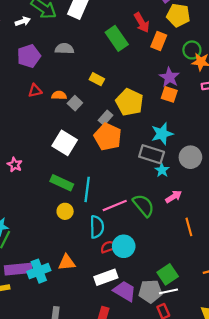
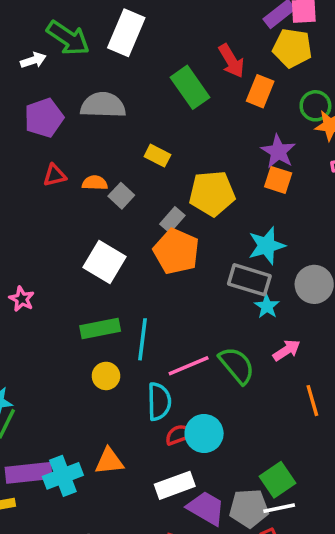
gray semicircle: (64, 49) -> (103, 105), size x1.4
yellow pentagon: (129, 102) -> (212, 193), turned -30
green rectangle: (62, 183) -> (100, 329), turned -35

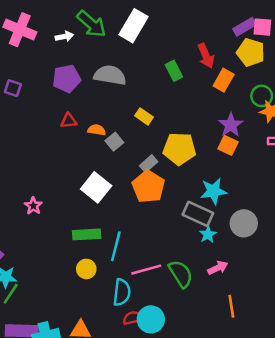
green rectangle: (190, 87) -> (174, 71), size x0.7

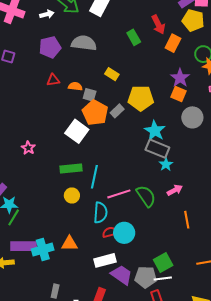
gray square: (114, 142) -> (90, 95), turned -32
orange pentagon: (148, 187) -> (95, 113), moved
cyan star: (213, 191) -> (155, 131), moved, turned -30
gray circle: (244, 223) -> (192, 117), moved

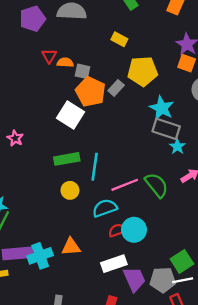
yellow rectangle: (112, 74) -> (119, 39), moved
red triangle: (53, 80) -> (49, 56), moved, turned -48
cyan semicircle: (100, 213) -> (105, 208), turned -110
purple trapezoid: (122, 275) -> (134, 279), turned 35

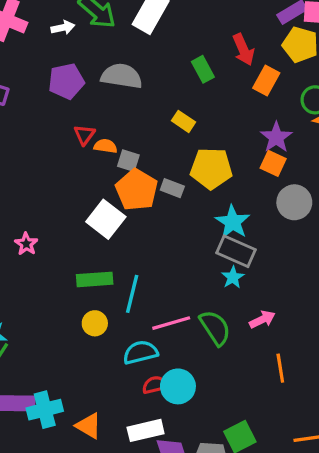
gray rectangle: (116, 88) -> (172, 188), turned 63
cyan star: (177, 146) -> (233, 277), moved
orange triangle: (71, 247) -> (89, 426), moved, turned 30

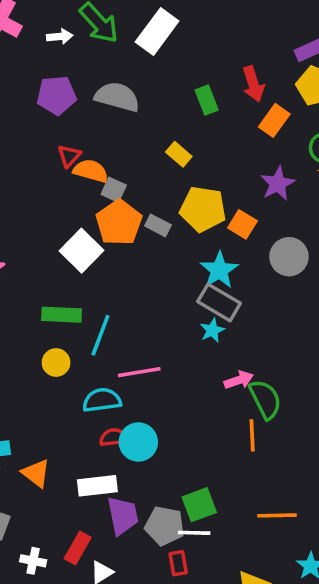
orange semicircle: (106, 146) -> (91, 171), size x1.4
orange square: (273, 163) -> (242, 224), moved
green semicircle: (215, 328) -> (265, 399), moved

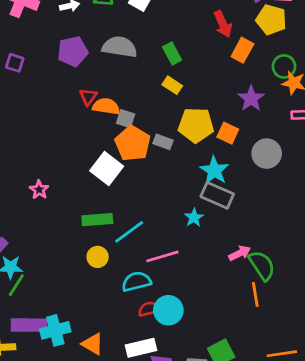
green rectangle: (207, 100) -> (172, 53), moved
cyan star: (212, 330) -> (194, 218), moved
cyan line: (100, 335) -> (129, 232), turned 40

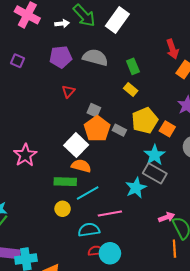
orange semicircle: (106, 106) -> (81, 166), moved
yellow pentagon: (196, 125) -> (145, 120), turned -30
pink star: (39, 190) -> (25, 155), size x1.6
cyan star: (194, 218) -> (136, 188), size x1.5

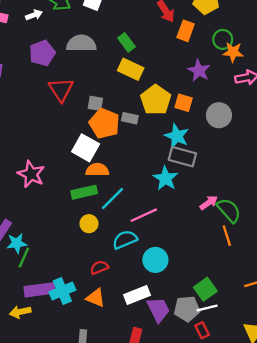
yellow rectangle: (131, 90) -> (131, 69), size x1.5
red triangle: (68, 91) -> (61, 90), size x1.6
red semicircle: (96, 251) -> (99, 267), moved

